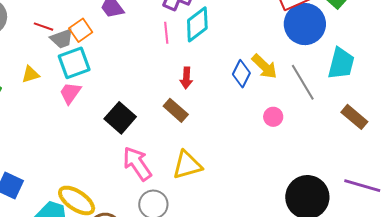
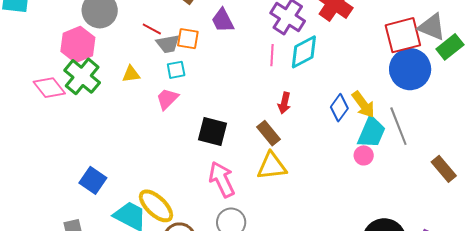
orange square: (81, 30) -> (188, 39), turned 35
cyan square: (74, 63) -> (176, 70), size x0.6
cyan trapezoid: (341, 63) -> (372, 132), moved
black square: (120, 118) -> (212, 132), turned -36
yellow triangle: (187, 165) -> (272, 166), moved

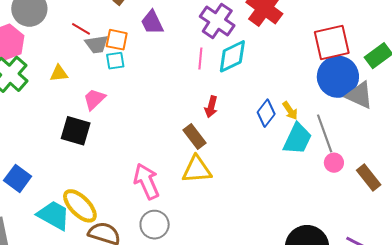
gray triangle: (432, 27) -> (360, 95), moved
cyan square: (176, 70) -> (115, 61), moved
yellow arrow: (363, 104) -> (290, 111), size x0.7
black square: (212, 132) -> (76, 131), moved
pink circle: (364, 155) -> (334, 163), moved

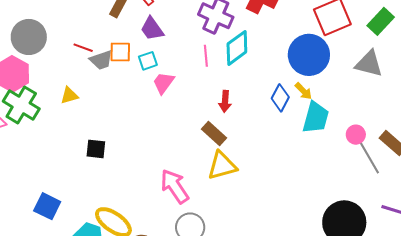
cyan square: (115, 61) -> (148, 61), moved
blue circle: (338, 77) -> (309, 55), moved
pink trapezoid: (94, 99) -> (163, 83), moved
black square: (76, 131) -> (96, 149), size x0.7
gray line: (325, 133) -> (368, 156), moved

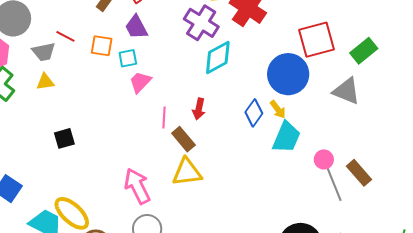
pink line: (206, 56) -> (164, 118), moved
gray trapezoid: (101, 60) -> (44, 52), moved
black square: (96, 149) -> (64, 138), turned -30

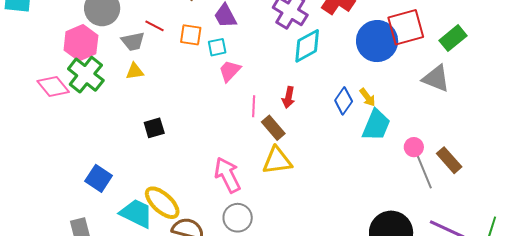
blue circle: (288, 74) -> (377, 41), moved

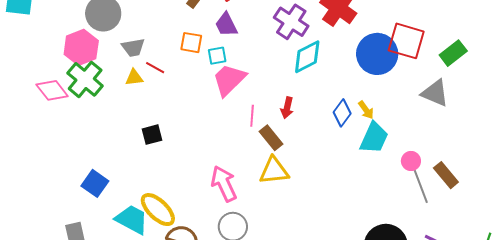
red line: (155, 26) -> (155, 68), moved
red square: (406, 27) -> (406, 41), turned 30
pink trapezoid: (230, 71) -> (229, 80), size x1.5

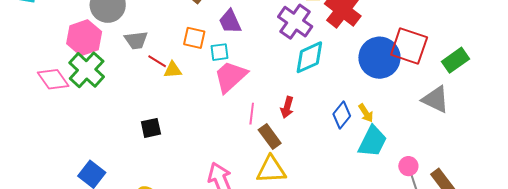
yellow triangle: (134, 78) -> (173, 70), moved

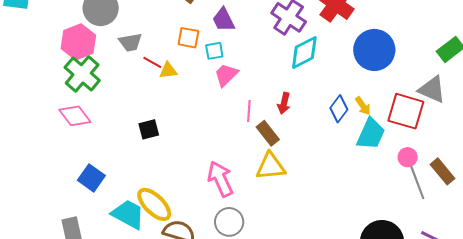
red square: (409, 46) -> (406, 111), moved
pink trapezoid: (230, 77) -> (226, 75), size x0.7
pink diamond: (53, 79) -> (75, 116), moved

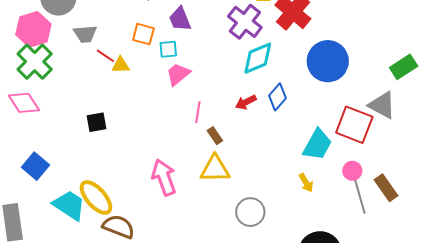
red arrow: (284, 103) -> (246, 102), moved, turned 45
yellow arrow: (363, 106) -> (306, 183), moved
blue diamond: (339, 109) -> (277, 97), moved
brown rectangle: (268, 133) -> (215, 136), size x0.7
gray circle: (229, 222) -> (250, 212), moved

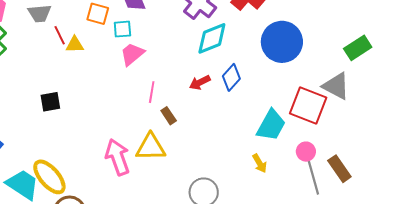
red line: (105, 56) -> (60, 35), turned 30
yellow triangle: (215, 169) -> (151, 147), moved

